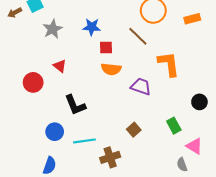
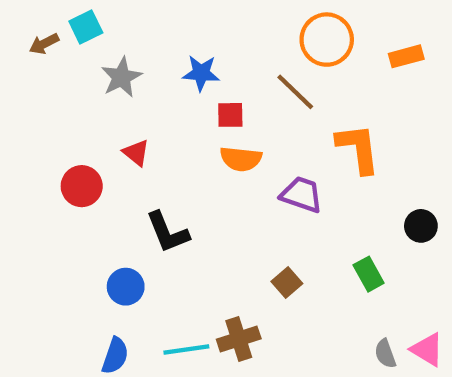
cyan line: (84, 141) -> (186, 349), moved
pink triangle: (194, 146) -> (427, 349), moved

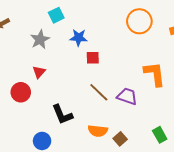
cyan square: (86, 27) -> (56, 15), moved
brown line: (295, 92) -> (99, 92), moved
red triangle: (136, 153) -> (39, 72), moved, turned 32
orange semicircle: (241, 159) -> (98, 131), moved

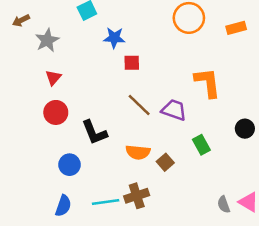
gray star: (40, 40) -> (47, 40), moved
red triangle: (39, 72) -> (53, 78), moved
red circle: (21, 92) -> (56, 112), moved
green rectangle: (160, 135) -> (201, 145), moved

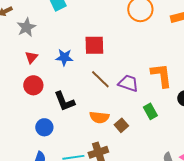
blue star: (114, 38) -> (64, 57), moved
red square: (132, 63) -> (94, 45), size x1.5
orange L-shape: (208, 83) -> (161, 75), moved

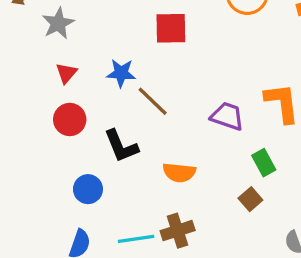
red square: (94, 45) -> (171, 28), moved
brown line: (100, 79) -> (153, 101), moved
brown square: (121, 125) -> (250, 199), moved

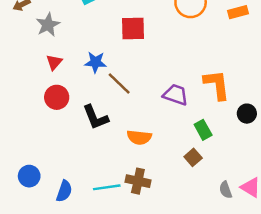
blue circle: (88, 189) -> (29, 176), moved
brown cross: (178, 231) -> (138, 181), turned 30

